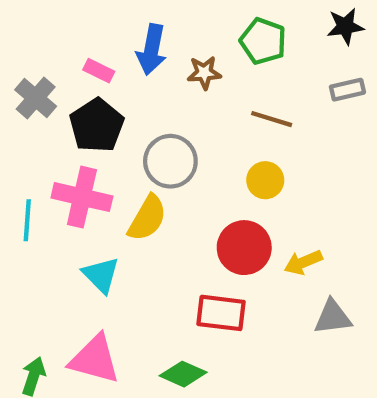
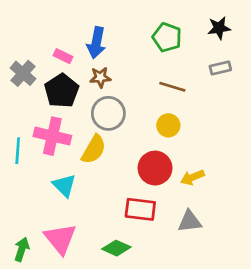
brown star: (204, 73) -> (100, 77), moved
gray triangle: (333, 317) -> (190, 221), moved
pink triangle: (95, 359) -> (60, 239), turned 36

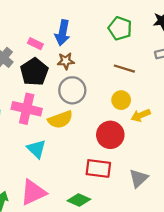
yellow semicircle: (94, 149) -> (60, 120), turned 40
yellow arrow: (192, 177) -> (141, 115), moved
gray triangle: (190, 221) -> (139, 178), turned -36
pink triangle: (60, 239) -> (33, 192), turned 44

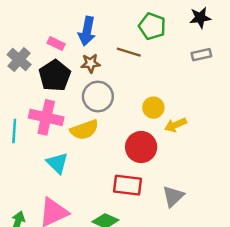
brown line: (124, 69) -> (129, 52), moved

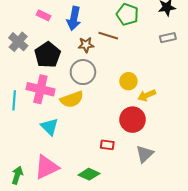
pink rectangle: (56, 44) -> (43, 15), moved
brown star: (91, 63) -> (86, 45), moved
red circle: (141, 147) -> (133, 120), moved
red rectangle: (128, 185) -> (107, 145), size x0.6

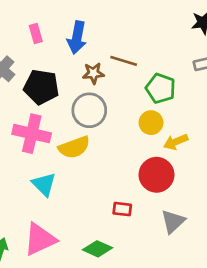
green pentagon: (127, 14) -> (161, 88), moved
pink rectangle: (43, 15) -> (36, 33), turned 48
black pentagon: (48, 55) -> (41, 87), turned -30

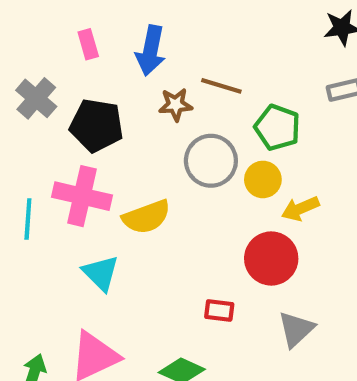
gray circle: (89, 110) -> (211, 161), moved

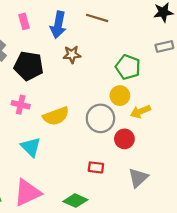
brown line: (221, 86) -> (97, 18), moved
gray circle: (211, 161) -> (100, 118), moved
pink cross: (82, 196) -> (21, 105), size x0.6
red circle: (271, 259) -> (124, 139), size x0.7

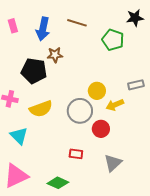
gray rectangle: (164, 46) -> (136, 85), moved
black pentagon: (29, 66) -> (34, 71), moved
green pentagon: (128, 67) -> (113, 40), moved

